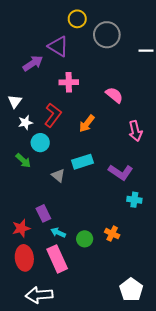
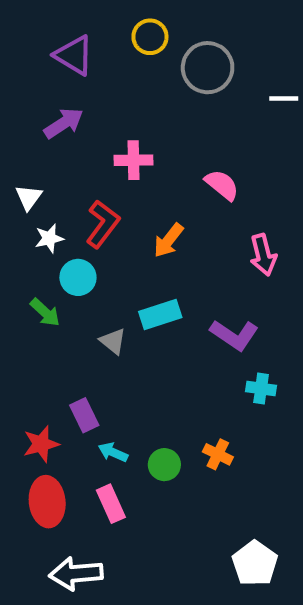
purple triangle: (58, 46) -> (74, 55), moved
pink rectangle: (57, 259) -> (111, 504), size x0.7

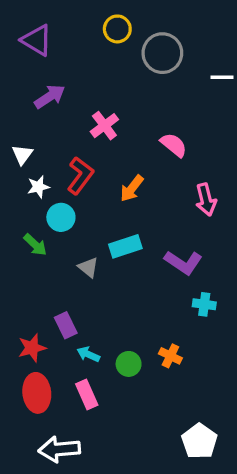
purple triangle: (74, 55) -> (37, 40), moved
pink cross: (134, 160) -> (104, 126), turned -36

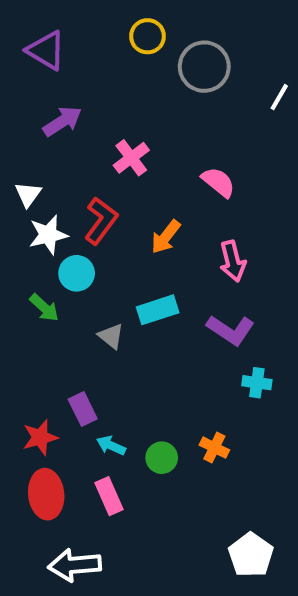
white line: (222, 77) -> (279, 97), turned -60
white star: (38, 187) -> (48, 235), size x1.4
pink arrow: (206, 200) -> (233, 261), moved

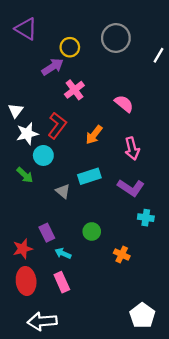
yellow circle: (148, 36) -> (70, 47), moved
purple arrow: (62, 121) -> (53, 67), moved
green circle: (162, 458) -> (92, 231), moved

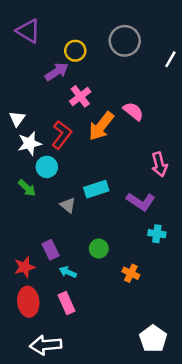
orange arrow: (94, 135) -> (101, 126), moved, size x1.4
pink arrow: (132, 149) -> (159, 164), moved

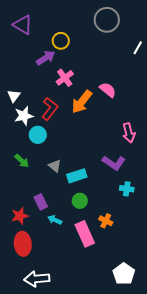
gray circle: (125, 41) -> (107, 20), moved
green arrow: (27, 188) -> (22, 161), moved
cyan rectangle: (96, 189) -> (77, 176), moved
pink rectangle: (67, 303) -> (85, 234), moved, size x1.4

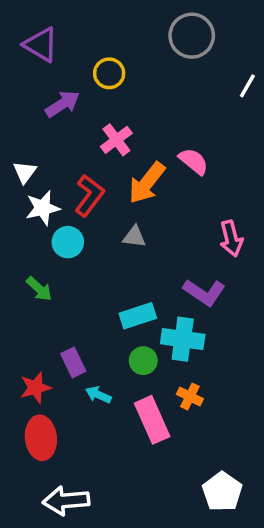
purple arrow: (46, 58) -> (62, 104), moved
gray triangle: (55, 166) -> (134, 237), moved, turned -32
cyan cross: (127, 189) -> (183, 339), moved, size x1.6

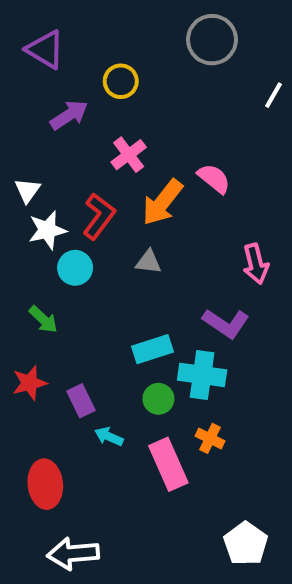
red star: (36, 388) -> (29, 383), moved

